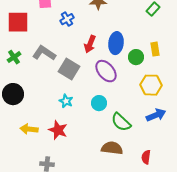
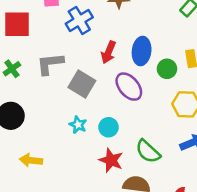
blue cross: (67, 19) -> (79, 20), size x1.5
gray L-shape: (44, 53) -> (50, 64), turned -40
cyan circle: (99, 103) -> (109, 127), moved
red star: (58, 130) -> (111, 160), moved

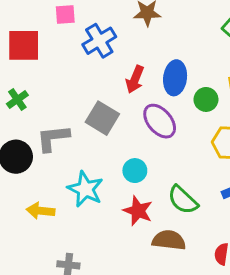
gray L-shape: (50, 64) -> (53, 138), moved
cyan star: (78, 125) -> (85, 189), moved, size x1.6

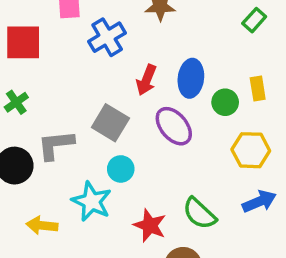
cyan circle: (135, 171) -> (121, 169), moved

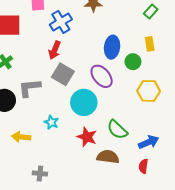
red arrow: (146, 80) -> (55, 50), moved
yellow rectangle: (258, 89) -> (150, 44), moved
cyan circle: (121, 169) -> (84, 102), moved, size x1.6
cyan star: (92, 201) -> (51, 122), size x0.6
blue arrow: (259, 201) -> (149, 142), moved

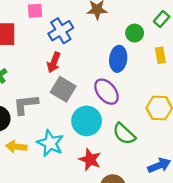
green circle: (133, 62) -> (135, 33), moved
cyan star: (51, 122) -> (50, 143), size x1.6
green semicircle: (117, 130) -> (124, 134), moved
yellow arrow: (21, 137) -> (16, 147), moved

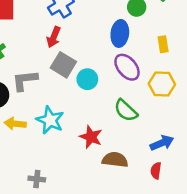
yellow rectangle: (160, 55) -> (163, 44), moved
purple ellipse: (106, 92) -> (127, 67), moved
cyan circle: (87, 121) -> (87, 79), moved, size x0.7

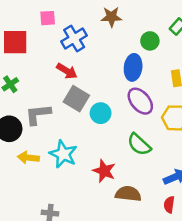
red arrow: (54, 37) -> (67, 71), turned -80

